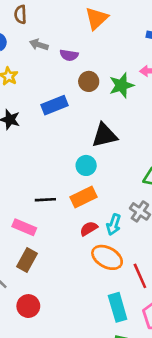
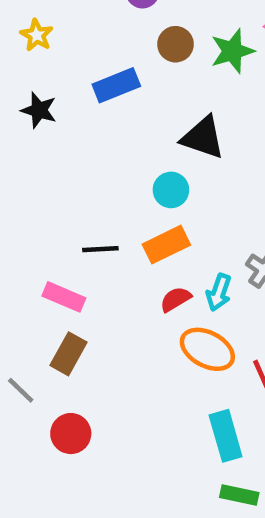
black triangle: (104, 135) -> (203, 138), turned 32

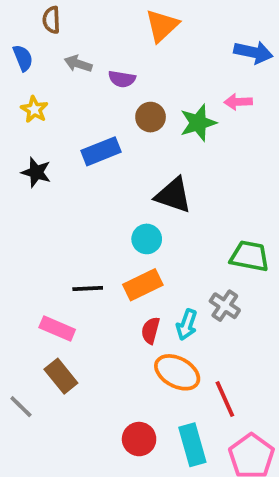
red semicircle: (176, 299) -> (151, 330), turned -44
brown rectangle: (69, 354) -> (61, 376), turned -68
red circle: (71, 434) -> (139, 439), moved

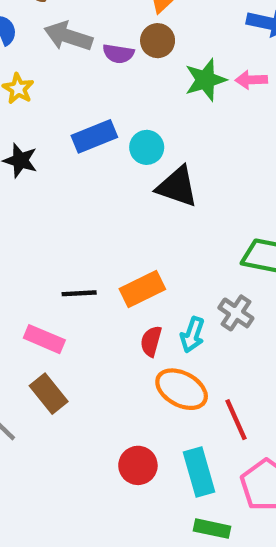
gray arrow: (78, 64) -> (68, 36), size x1.5
brown circle: (151, 117) -> (158, 41), moved
green star: (198, 123) -> (205, 80), moved
cyan circle: (147, 239) -> (147, 147), moved

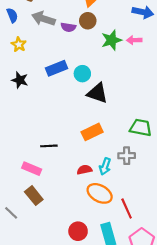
orange rectangle: (142, 289) -> (92, 132), moved
gray cross: (236, 313) -> (127, 156), turned -35
red semicircle: (151, 341) -> (85, 170), turned 64

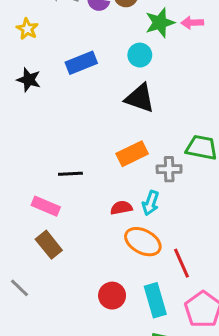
cyan circle: (82, 74) -> (140, 55), moved
gray cross: (127, 156) -> (169, 169), moved
gray line: (11, 213) -> (20, 288), moved

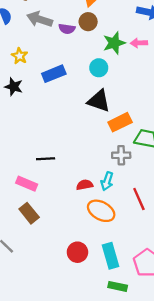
yellow star: (27, 29) -> (20, 56), moved
orange rectangle: (132, 154) -> (120, 122), moved
red line: (181, 263) -> (139, 199), moved

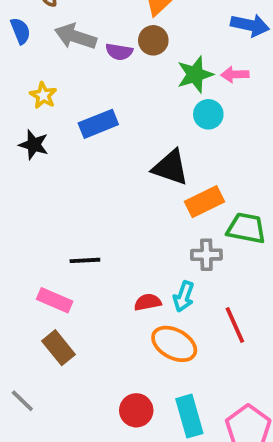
cyan circle: (99, 68) -> (208, 114), moved

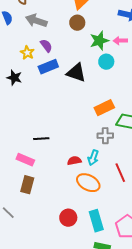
purple semicircle: (119, 52) -> (46, 46), moved, turned -136
yellow star: (43, 95) -> (27, 53), moved
black triangle: (170, 167) -> (76, 73), moved
brown rectangle: (58, 348) -> (27, 185), turned 54

